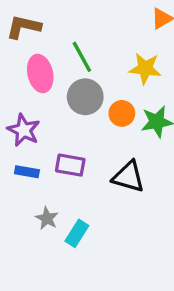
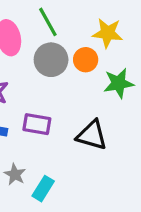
orange circle: (122, 113) -> (86, 60), moved

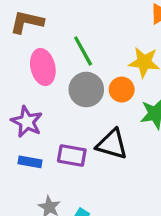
black triangle: (92, 135) -> (112, 144), moved

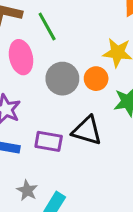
green line: (83, 51) -> (47, 27), moved

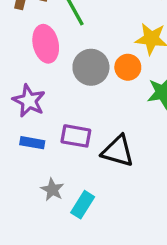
black triangle: (87, 131) -> (118, 151), moved

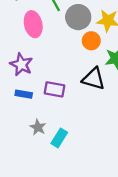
gray circle: (91, 67) -> (78, 17), moved
black triangle: (118, 151) -> (94, 79), moved

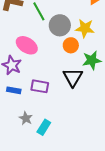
pink ellipse: (33, 24) -> (27, 45), moved, turned -45
black triangle: (94, 79) -> (73, 77), turned 45

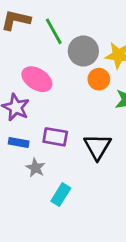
black triangle: (73, 77) -> (97, 147), moved
gray star: (26, 118) -> (35, 168), moved

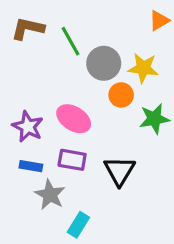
pink ellipse: (37, 79) -> (74, 119), moved
gray star: (35, 168) -> (50, 195), size x1.4

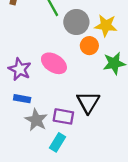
purple rectangle: (72, 160) -> (63, 116), moved

